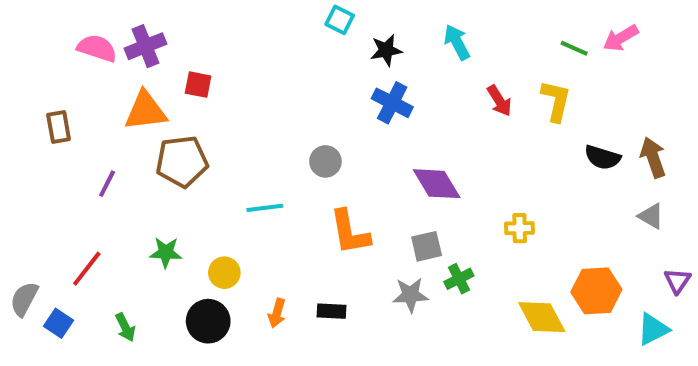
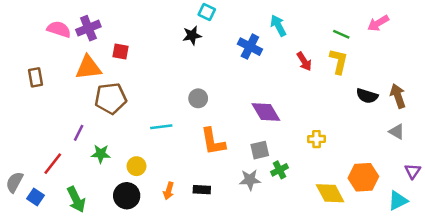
green line: (574, 48) -> (341, 34), moved
black star: (386, 50) -> (192, 35), moved
blue cross: (392, 103) -> (250, 47), moved
purple line: (107, 184) -> (79, 133), moved
green arrow: (125, 327) -> (76, 199), size x1.5

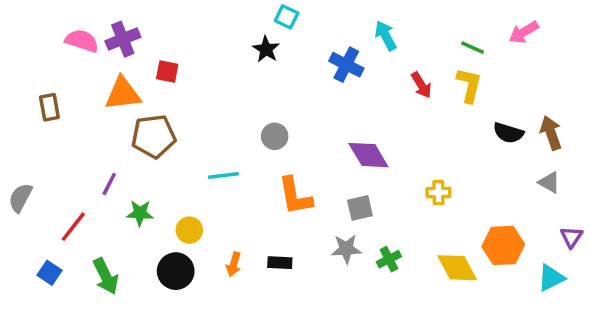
black star: (192, 35) -> (266, 49), turned -30
green cross: (280, 170) -> (389, 259), moved
gray semicircle: (14, 182) -> (20, 198), moved

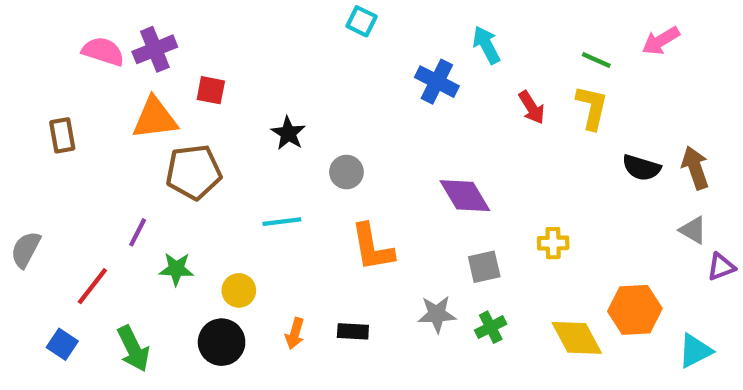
black star: (266, 49) -> (288, 133), moved
gray square: (360, 208) -> (484, 267), moved
purple triangle: (571, 237) -> (721, 267), moved, turned 35

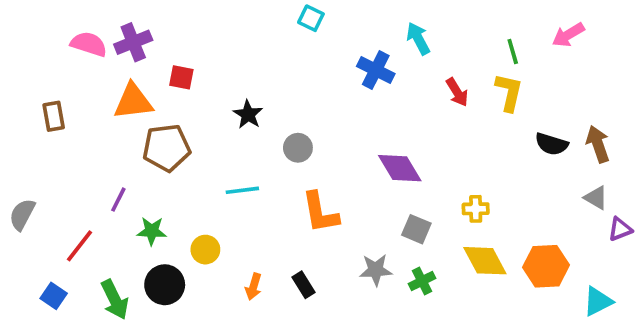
green line: (596, 60) -> (513, 51), turned 50
gray square: (484, 267) -> (416, 229), turned 36
black rectangle: (353, 331) -> (304, 285), turned 55
yellow diamond: (577, 338) -> (485, 261), moved
black circle: (222, 342) -> (165, 285), moved

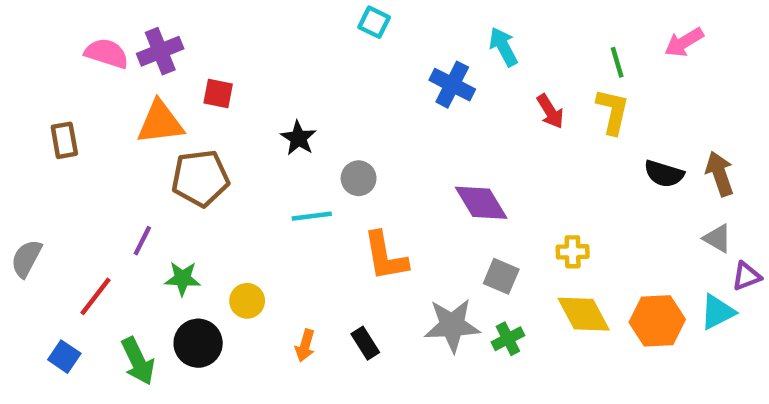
cyan line: (242, 190) -> (312, 216), moved
gray star: (376, 270) -> (452, 325), size x1.4
cyan triangle: (598, 301) -> (717, 312), moved

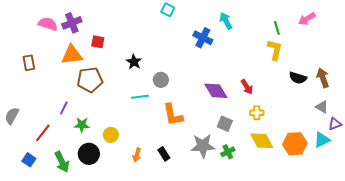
red arrow: (550, 111) -> (247, 87), moved

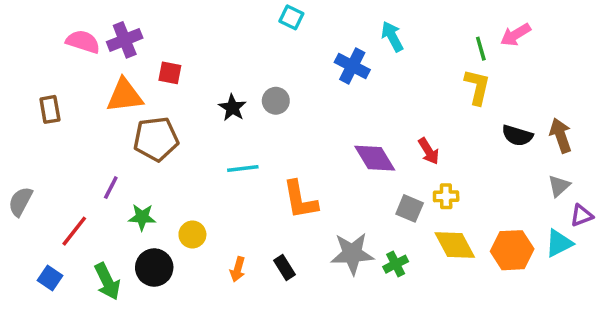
pink arrow: (307, 19) -> (516, 35), moved
gray circle: (161, 80) -> (276, 101), moved
gray triangle: (322, 107) -> (559, 186), turned 48
gray square: (225, 124) -> (410, 208), moved

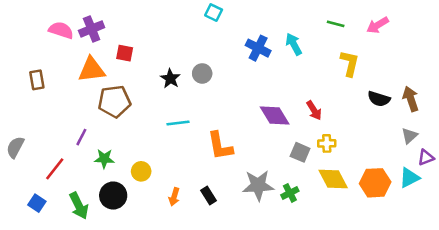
cyan arrow: (392, 36) -> (294, 44), moved
green line: (481, 49) -> (336, 24), moved, turned -60

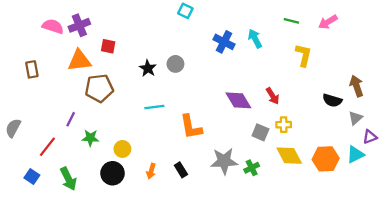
black semicircle: (379, 99) -> (332, 100), moved
black circle: (113, 196) -> (112, 173), moved

